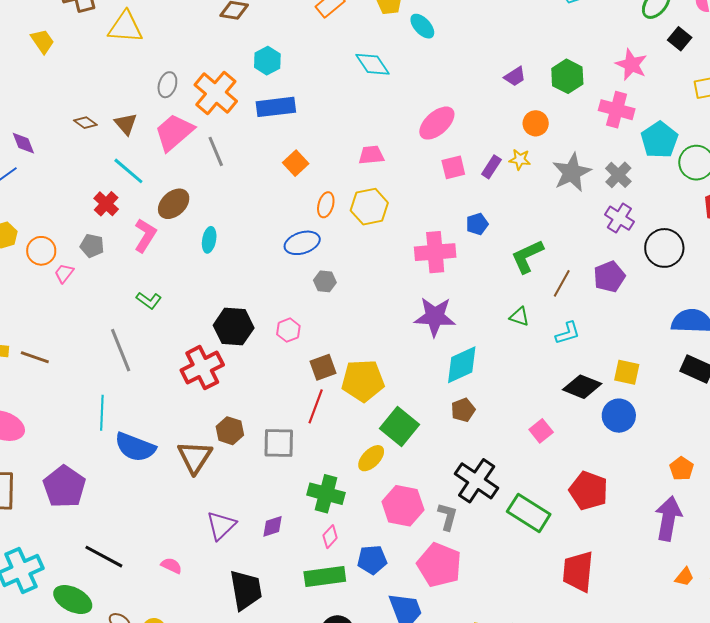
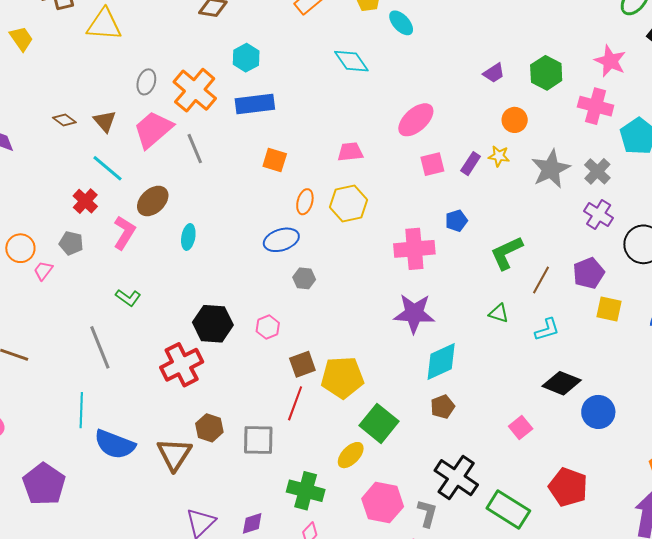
orange square: (296, 163) -> (275, 160), turned -30
yellow square: (627, 372) -> (609, 309), moved

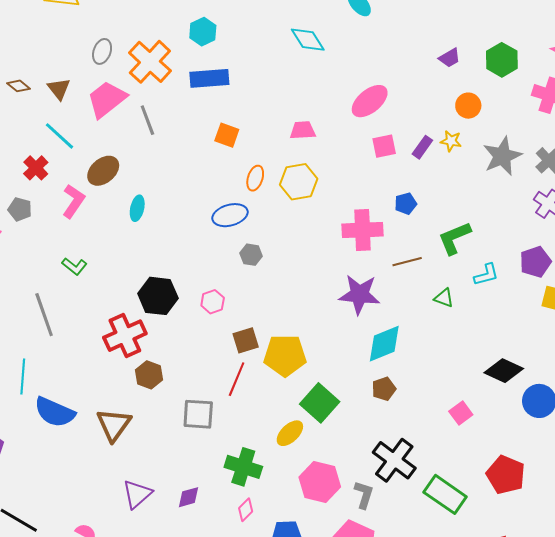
brown line: (541, 280) -> (407, 262), moved, turned 44
cyan L-shape: (547, 330) -> (486, 275), moved
brown hexagon: (209, 428) -> (149, 375), moved

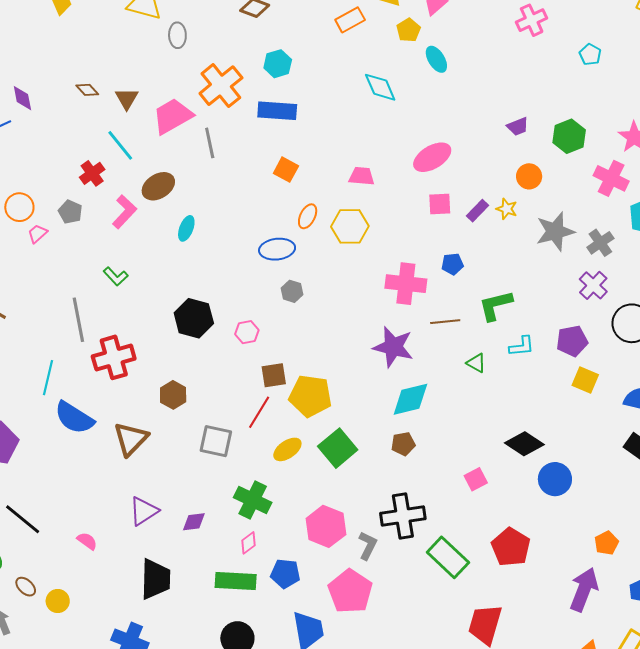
gray ellipse: (102, 51) -> (177, 35), moved, turned -30
red cross: (125, 336) -> (114, 357), moved
yellow ellipse: (290, 433) -> (287, 449), moved
black cross: (394, 460) -> (403, 516), turned 36

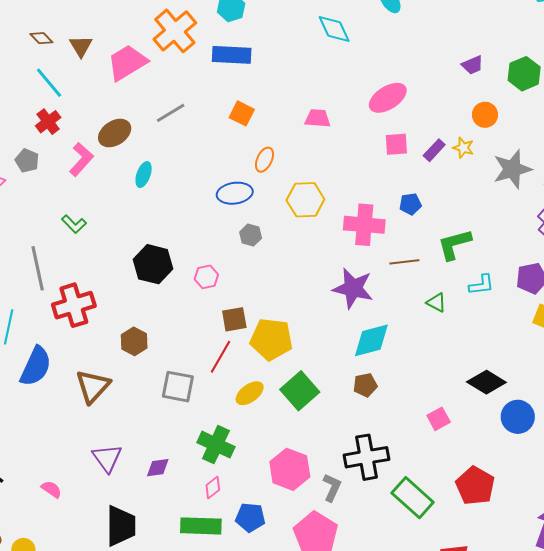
gray line: (210, 143) -> (171, 113), moved, turned 72
cyan line: (120, 145) -> (49, 83), moved
yellow hexagon: (350, 226) -> (305, 200), moved
blue semicircle: (74, 418) -> (36, 366), turned -96
purple triangle: (144, 511) -> (107, 458), turned -32

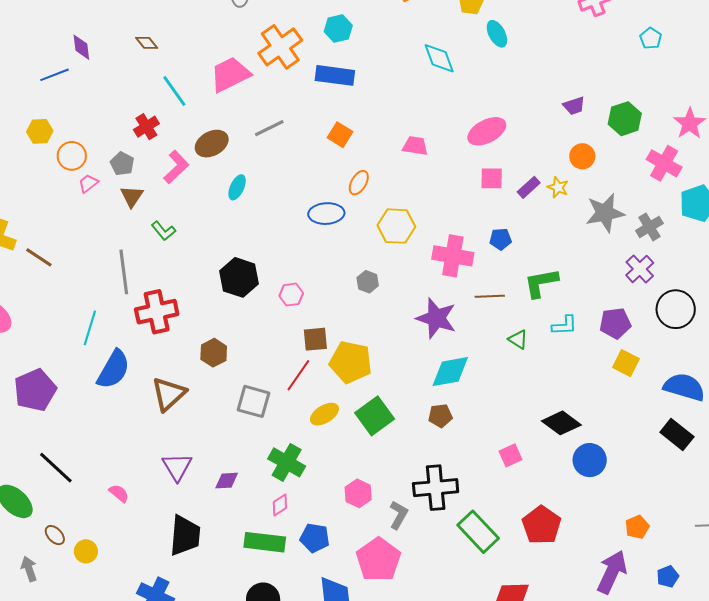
brown triangle: (81, 46) -> (132, 196), moved
cyan line: (49, 83) -> (174, 91), moved
gray hexagon: (251, 235) -> (368, 282), moved
pink hexagon: (290, 469) -> (358, 493), size x0.7

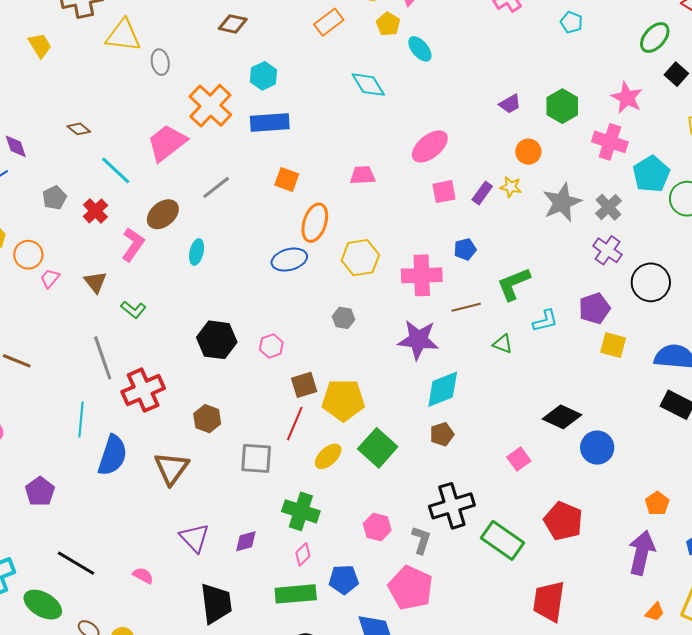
gray pentagon: (122, 164) -> (54, 198), moved, turned 30
orange ellipse: (359, 183) -> (315, 223), size x1.5
purple pentagon: (35, 390) -> (40, 491), size x0.7

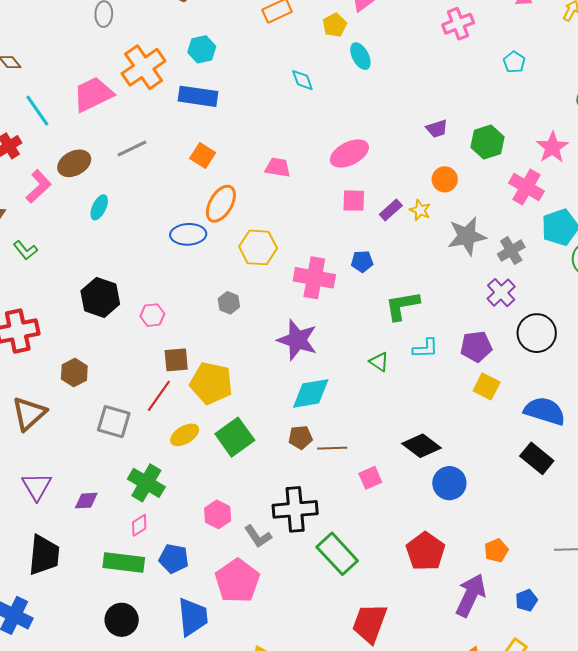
cyan diamond: (368, 85) -> (302, 80), size x0.7
brown line: (466, 307) -> (332, 448), moved
red pentagon: (563, 521) -> (425, 551), moved
gray L-shape: (421, 540) -> (258, 536), turned 116

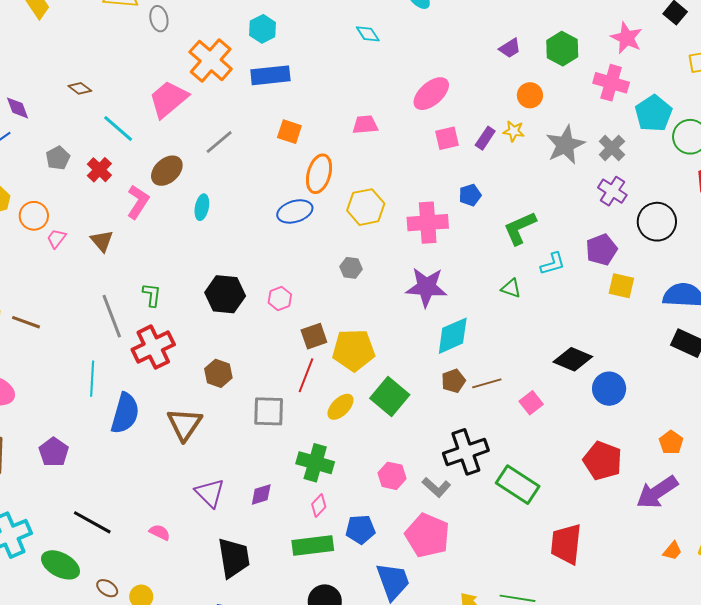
green L-shape: (25, 250) -> (152, 295), moved, turned -120
purple arrow: (471, 595) -> (657, 492), turned -135

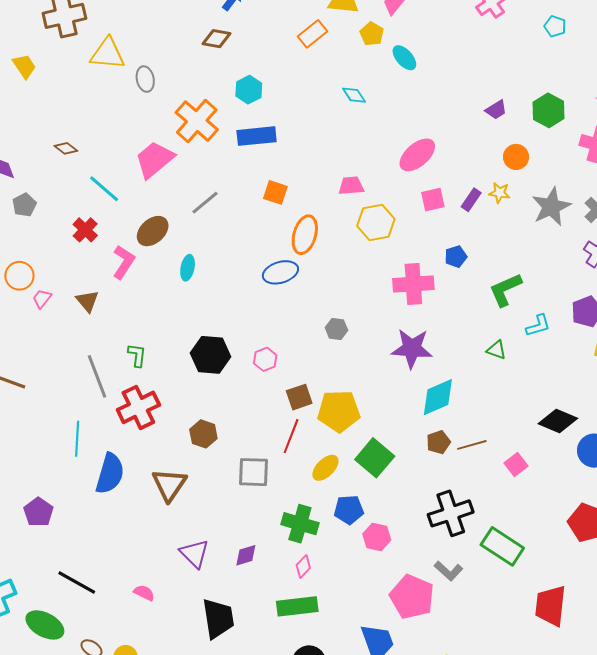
gray pentagon: (58, 158) -> (24, 205), moved
yellow hexagon: (366, 207) -> (376, 222), moved
gray L-shape: (436, 487) -> (448, 571), moved
blue pentagon: (360, 529) -> (349, 510), moved

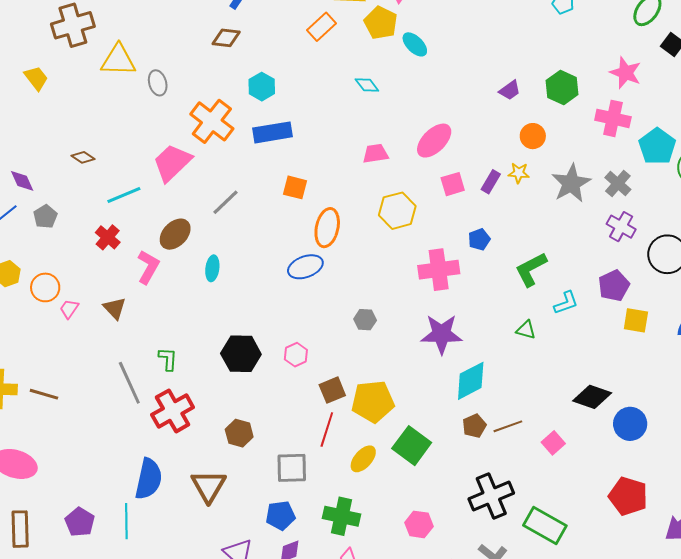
yellow pentagon: (372, 34) -> (381, 23), size x1.4
pink trapezoid: (351, 186) -> (375, 154), moved
cyan line: (104, 189) -> (124, 195), turned -60
cyan line: (77, 439) -> (126, 521), moved
blue pentagon: (349, 510) -> (281, 515), moved

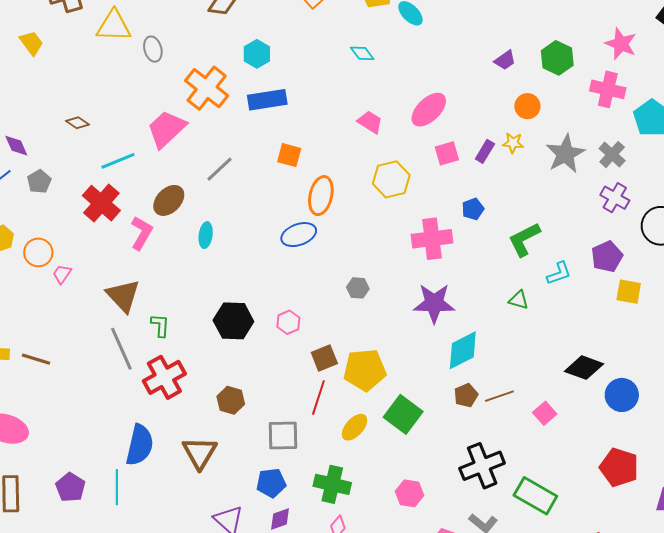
pink trapezoid: (375, 154) -> (370, 122), turned 40
red cross: (108, 237) -> (101, 203), size x1.5
brown triangle: (115, 308) -> (123, 296), moved, size x1.5

